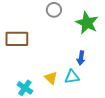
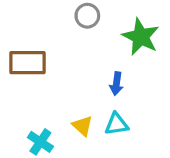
blue arrow: (81, 58) -> (116, 84), moved

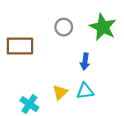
gray circle: (87, 16) -> (64, 27), moved
yellow triangle: (82, 126) -> (60, 92), turned 35

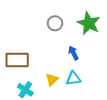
brown rectangle: (20, 46) -> (17, 60), moved
blue arrow: (85, 61) -> (73, 53), turned 144

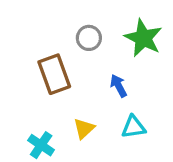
brown rectangle: (17, 60) -> (54, 74), moved, turned 70
cyan triangle: (73, 79) -> (133, 127), moved

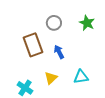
green star: (143, 38) -> (87, 23), size x0.7
blue arrow: (119, 86) -> (59, 52), moved

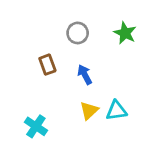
brown rectangle: (33, 45) -> (47, 65), size x0.6
yellow triangle: (51, 78) -> (89, 111), moved

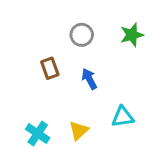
green star: (125, 33) -> (132, 35), turned 30
yellow triangle: (89, 111) -> (79, 130), moved

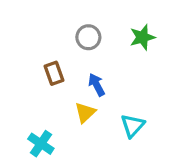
cyan triangle: (123, 117) -> (133, 126), turned -40
yellow triangle: (79, 130) -> (85, 113), moved

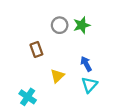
green star: (142, 37) -> (82, 25), moved
blue arrow: (97, 85) -> (86, 64), moved

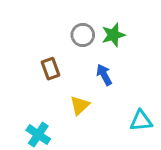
blue arrow: (86, 64) -> (104, 75), moved
cyan triangle: (89, 85) -> (141, 121), moved, turned 42

